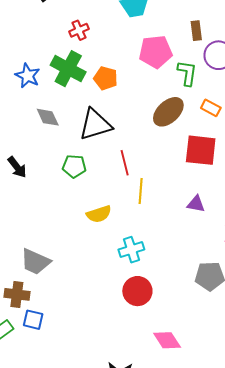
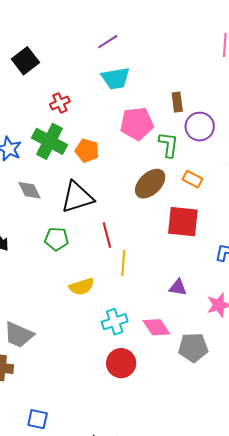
purple triangle: (196, 204) -> (178, 287), moved
blue square: (33, 320) -> (38, 419), moved
pink diamond: (167, 340) -> (156, 327), moved

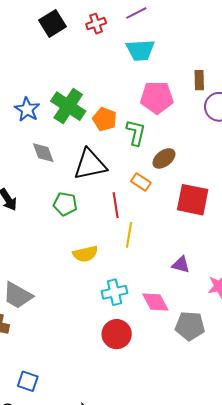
red cross: (60, 103) -> (96, 24), moved
green L-shape: (169, 145) -> (136, 133), moved
orange rectangle: (192, 179) -> (141, 182), moved
brown ellipse: (150, 184) -> (164, 158), size x0.7

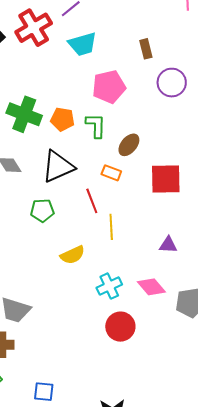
red cross: (96, 24) -> (34, 28), size x1.8
brown rectangle: (199, 80) -> (146, 49), moved

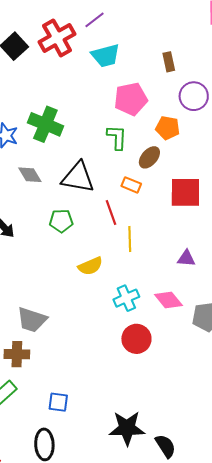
orange pentagon: (62, 119) -> (168, 128), moved
black triangle: (58, 167) -> (78, 177), turned 33

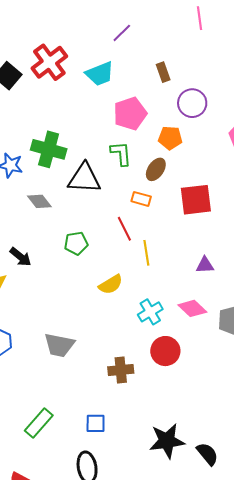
purple line: (95, 20) -> (122, 33), moved
black triangle: (78, 177) -> (84, 178), moved
brown cross: (17, 354) -> (121, 370), moved

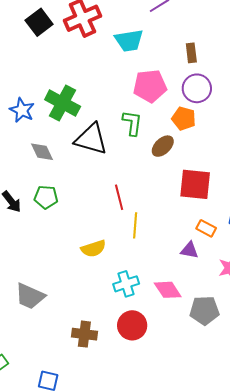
purple circle: (192, 103) -> (197, 88), moved
orange rectangle: (141, 199) -> (206, 228), moved
green pentagon: (76, 243) -> (46, 197), moved

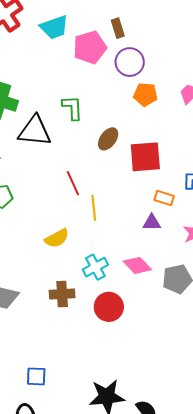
pink pentagon: (150, 86) -> (90, 47), moved
orange pentagon: (184, 118) -> (145, 94), moved
brown ellipse: (163, 146) -> (108, 139), moved
brown cross: (84, 334) -> (62, 294), moved

